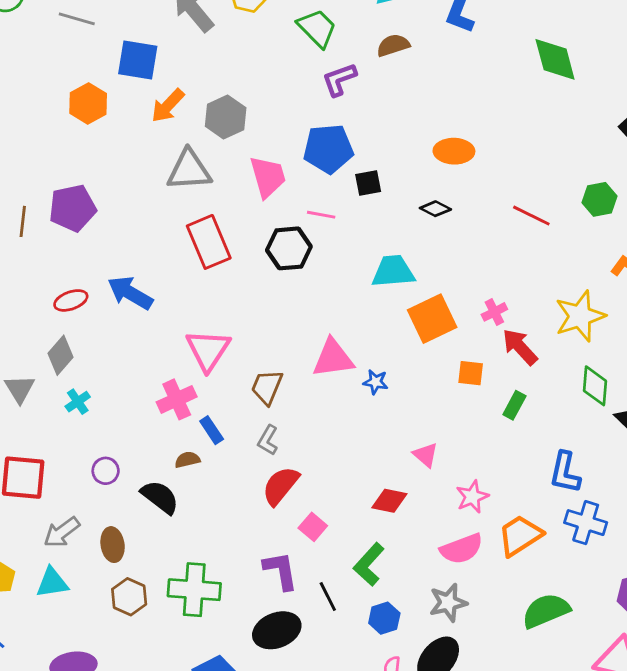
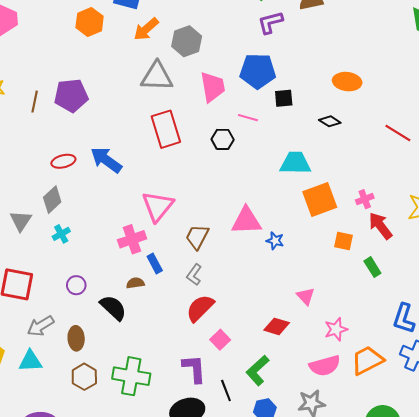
black hexagon: (289, 248) -> (223, 139), size x0.7
green rectangle: (514, 405) -> (372, 267), turned -66

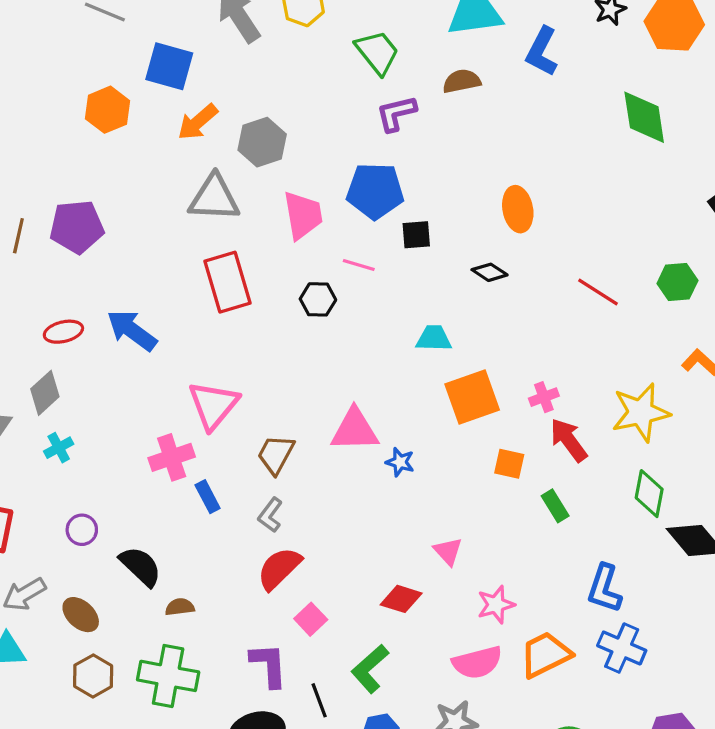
orange ellipse: (347, 82) -> (518, 209), turned 72
cyan trapezoid: (295, 163) -> (434, 338), size x0.7
brown semicircle: (135, 283) -> (180, 607), moved
brown ellipse: (76, 338) -> (81, 615), turned -45

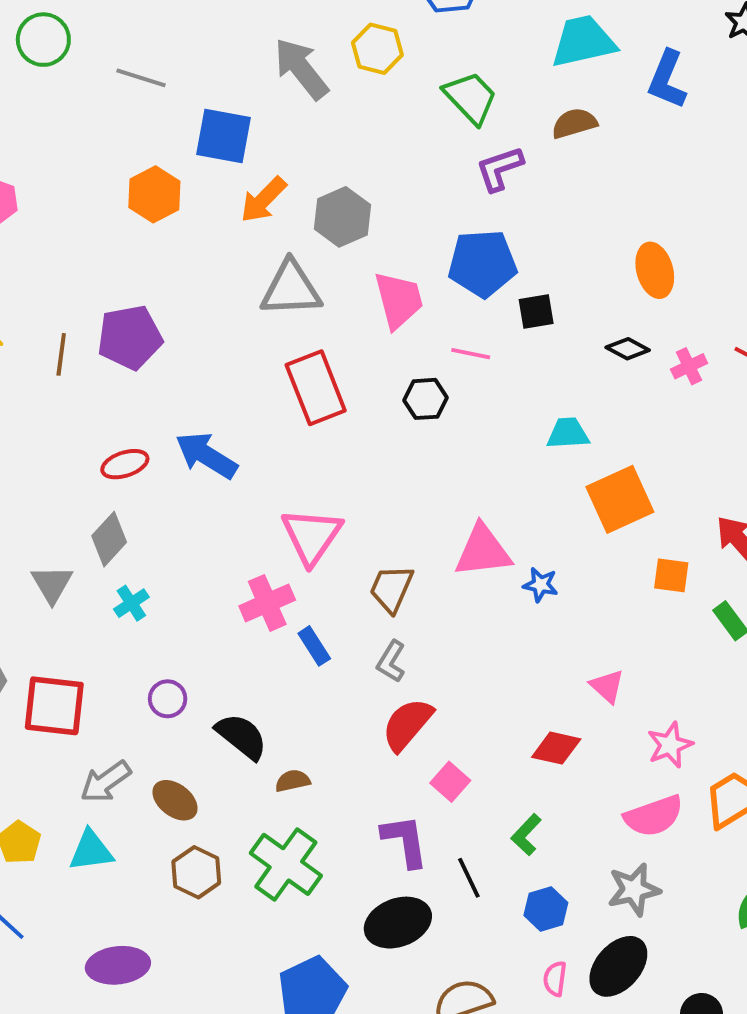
pink cross: (544, 397) -> (689, 366), moved
green L-shape: (370, 669) -> (526, 835), size x0.7
green cross: (168, 676) -> (286, 864), turned 30

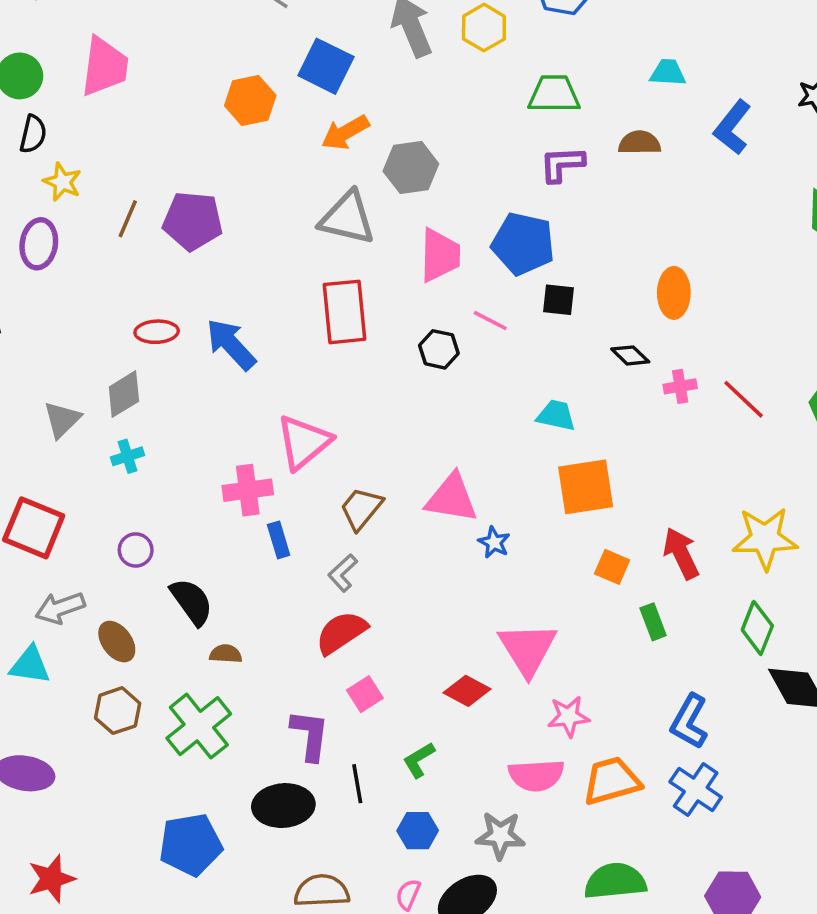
cyan trapezoid: (583, 41) -> (668, 73), size x0.6
green trapezoid: (471, 98) -> (554, 94), turned -62
pink triangle: (607, 686) -> (528, 649), size x1.8

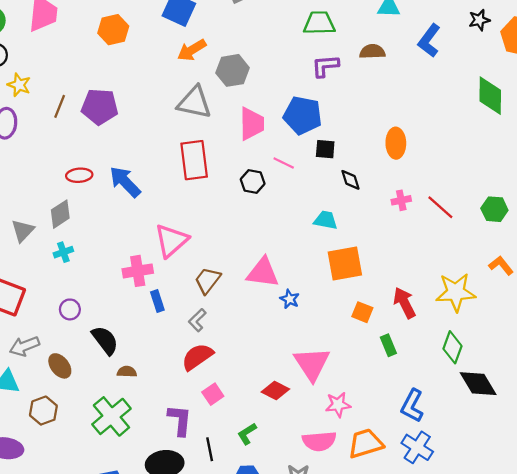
orange hexagon: (250, 100) -> (113, 30), moved
black diamond: (630, 355) -> (350, 180), moved, turned 30
brown hexagon: (118, 711) -> (43, 411), moved

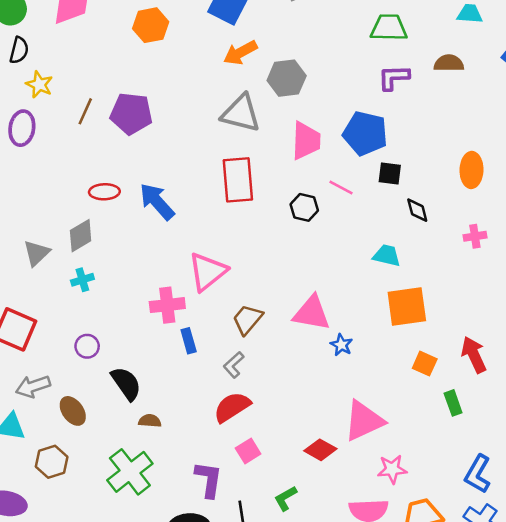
pink triangle: (312, 364) -> (364, 421), turned 36

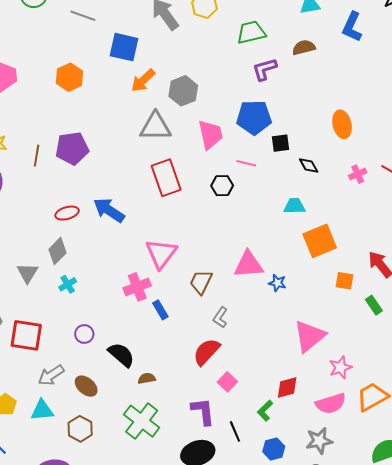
gray L-shape: (234, 365) -> (220, 317), moved
red diamond: (320, 450) -> (287, 387), moved, turned -30

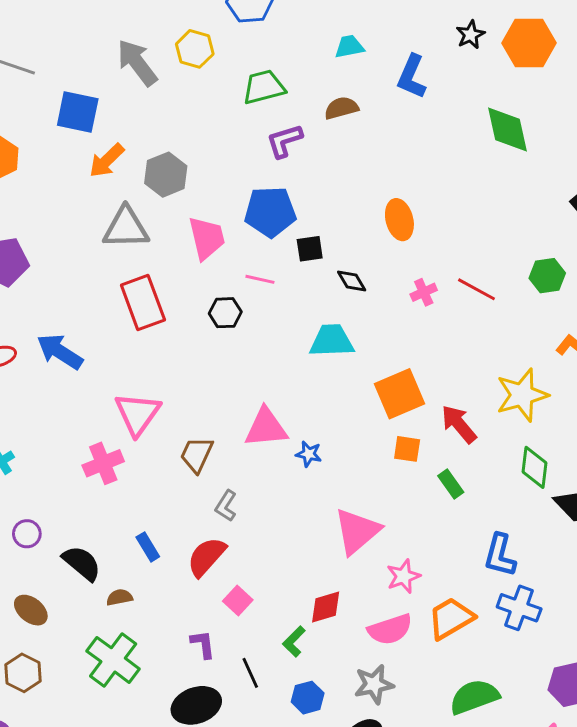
cyan trapezoid: (294, 206) -> (332, 341), size x1.4
orange square: (320, 241) -> (399, 394), moved
blue rectangle: (160, 310) -> (148, 547), moved
purple L-shape: (203, 411) -> (203, 644), size x0.7

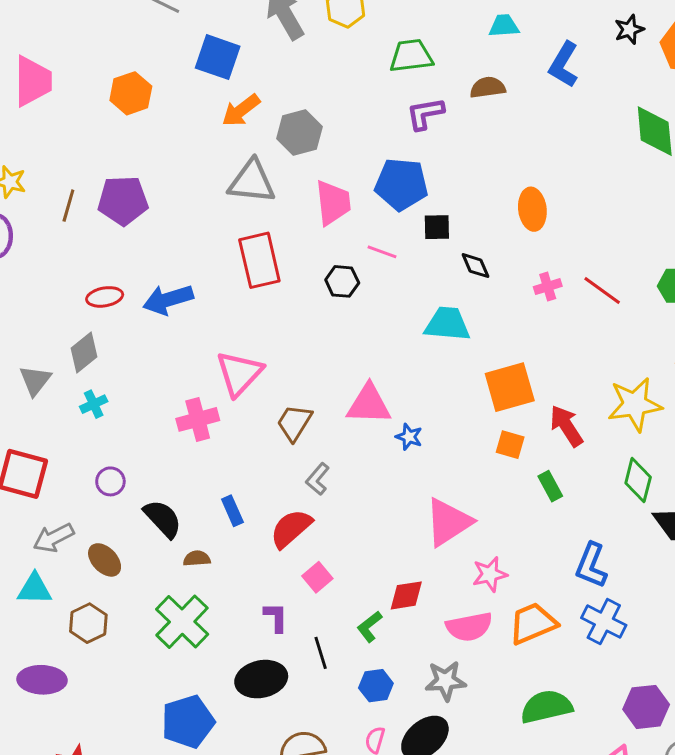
blue arrow: (60, 352) -> (168, 300), turned -57

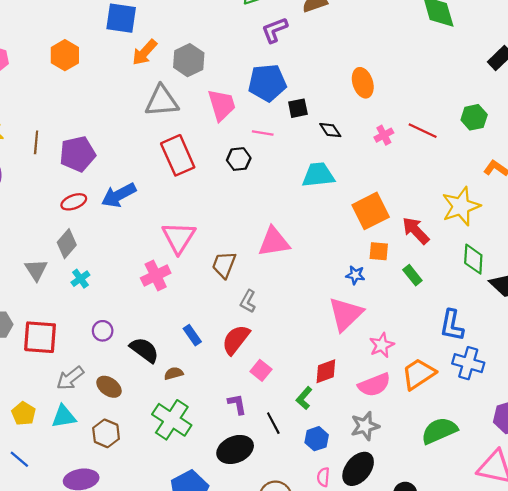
purple pentagon: (123, 201) -> (78, 154), moved
blue star: (409, 437) -> (355, 275), moved

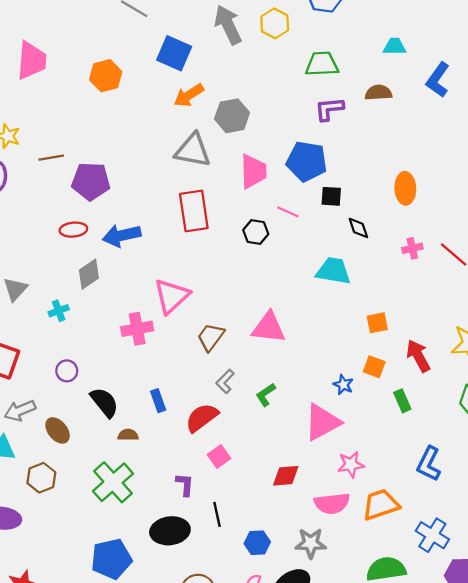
brown line: (36, 142) -> (51, 158), turned 60
orange square: (371, 211) -> (377, 323), size x0.6
gray diamond: (67, 244) -> (89, 274), moved
blue cross: (468, 363) -> (432, 535), moved
green L-shape: (304, 398) -> (266, 395), moved

